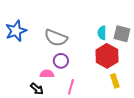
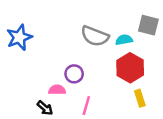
cyan semicircle: (102, 33) -> (124, 40), turned 80
gray square: (122, 34) -> (148, 25), moved
gray semicircle: (56, 38) -> (95, 36), moved

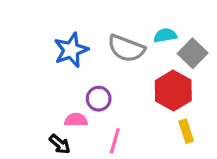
gray square: (148, 25) -> (193, 53), moved, turned 30
blue star: (19, 37) -> (71, 50), moved
cyan semicircle: (124, 40) -> (165, 35), moved

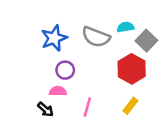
purple circle: (99, 99) -> (65, 70), moved
yellow rectangle: (186, 131) -> (130, 106), moved, turned 56

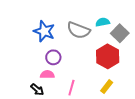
blue star: (54, 38) -> (44, 31), turned -30

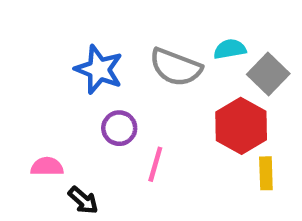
pink semicircle: (47, 74) -> (47, 167), moved
yellow rectangle: (107, 87) -> (266, 173), moved, turned -40
pink line: (71, 88) -> (155, 164), moved

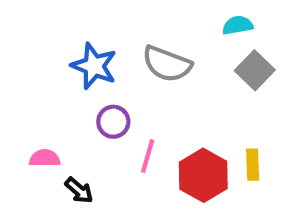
cyan semicircle: (230, 49) -> (238, 25), moved
red hexagon: (241, 126) -> (203, 175), moved

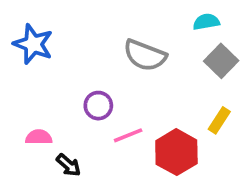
blue star: (94, 66) -> (33, 44), moved
pink line: (148, 156) -> (128, 135), turned 52
yellow rectangle: (253, 165) -> (219, 120), moved, turned 35

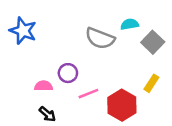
cyan semicircle: (206, 22) -> (130, 24), moved
pink semicircle: (39, 137) -> (44, 86), moved

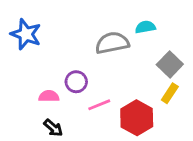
gray semicircle: (100, 38) -> (112, 43), turned 148
gray square: (153, 42) -> (170, 64), moved

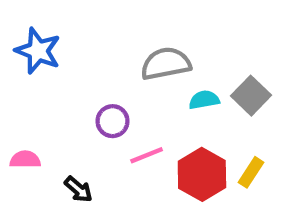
cyan semicircle: (145, 27) -> (204, 100), moved
yellow rectangle: (170, 93) -> (251, 172), moved
pink semicircle: (49, 96) -> (25, 159), moved

